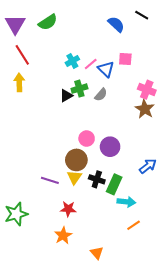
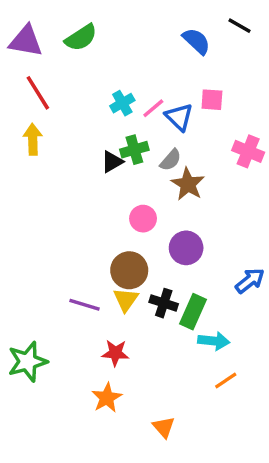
purple triangle: (15, 24) -> (26, 41), turned -50
brown star: (145, 109) -> (188, 184), moved
pink circle: (87, 139) -> (143, 219), moved

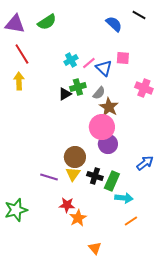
pink circle: (143, 219) -> (102, 127), moved, size x1.6
orange star: (107, 398) -> (78, 218), moved

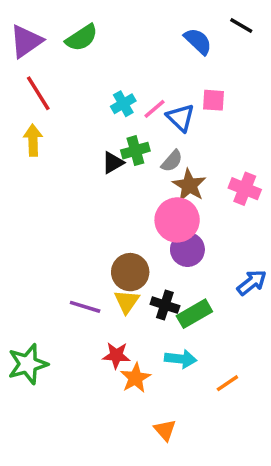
purple triangle: (15, 24) -> (26, 41), turned -45
pink cross: (144, 88) -> (245, 189), moved
green rectangle: (112, 181) -> (194, 314), turned 36
cyan arrow: (124, 198) -> (181, 359), moved

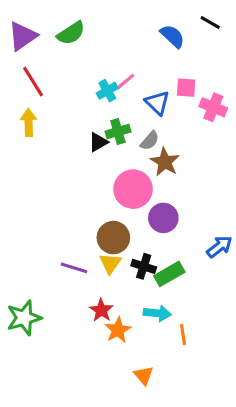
pink line: (154, 109) -> (125, 82), moved
pink cross: (245, 189) -> (213, 107), moved
pink circle: (177, 220) -> (133, 189), moved
red star: (116, 355) -> (101, 310), turned 30
orange line: (227, 383) -> (183, 335), moved, turned -65

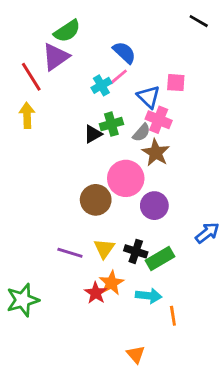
purple triangle: (22, 36) -> (56, 57), moved
blue semicircle: (172, 36) -> (124, 52), moved
pink cross: (213, 107) -> (159, 120), moved
brown circle: (113, 238) -> (96, 200), moved
orange star: (118, 330) -> (111, 283), moved

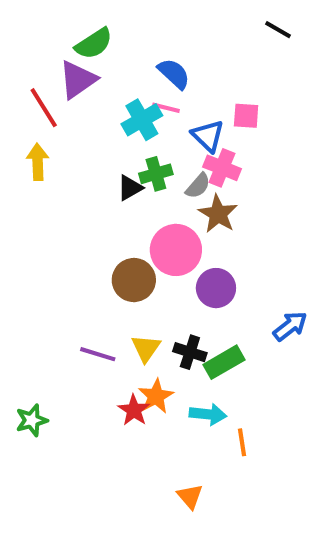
pink line: (119, 77) -> (166, 108), turned 54
cyan cross: (101, 85) -> (142, 120), size x1.4
green star: (23, 300) -> (32, 420), size x0.7

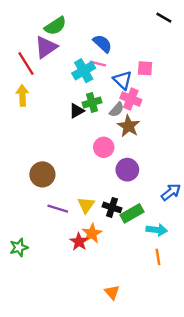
pink circle: (176, 250) -> (104, 147), size x0.7
brown circle: (134, 280) -> (42, 174), moved
cyan arrow: (208, 414) -> (157, 230), moved
orange line: (242, 442) -> (158, 257), moved

